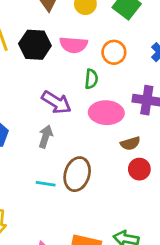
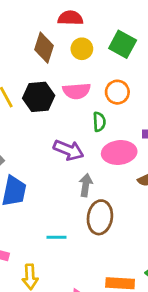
gray arrow: (46, 136) -> (86, 185), moved
cyan line: (46, 184) -> (56, 237), moved

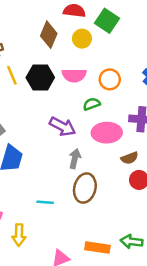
green square: (123, 44) -> (107, 21), moved
green semicircle: (99, 122) -> (92, 104), turned -112

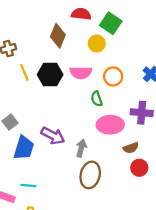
yellow circle: (82, 39) -> (97, 44), moved
green semicircle: (92, 104) -> (97, 99), turned -88
purple arrow: (62, 127) -> (53, 136), moved
cyan line: (45, 202) -> (28, 186), moved

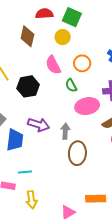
pink semicircle: (81, 73) -> (53, 65), turned 72
black hexagon: (50, 75) -> (28, 86), moved

